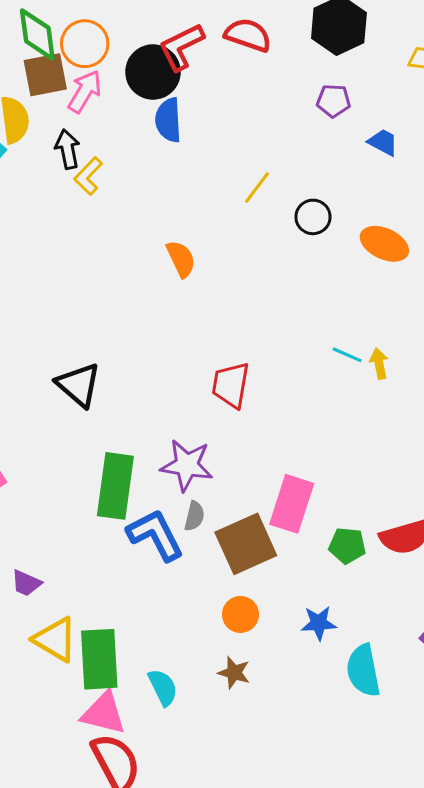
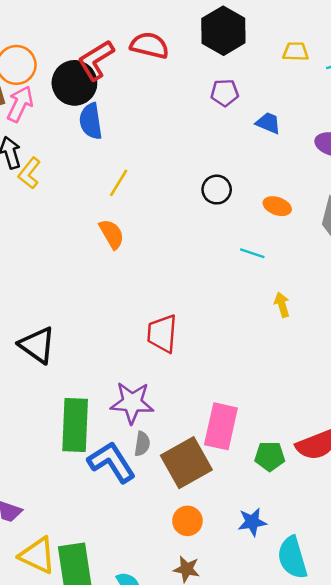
yellow line: (257, 187) -> (119, 183), moved
orange ellipse: (384, 244) -> (277, 206), size x0.7
cyan line: (347, 355) -> (252, 253), moved

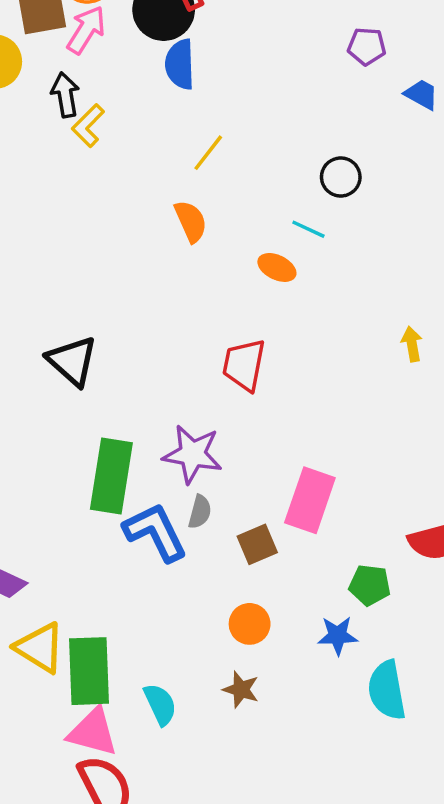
orange ellipse: (277, 206) -> (277, 267), moved
cyan line: (252, 253) -> (308, 229), moved
green pentagon: (270, 456) -> (370, 585), moved
brown square: (186, 463) -> (257, 544), size x0.6

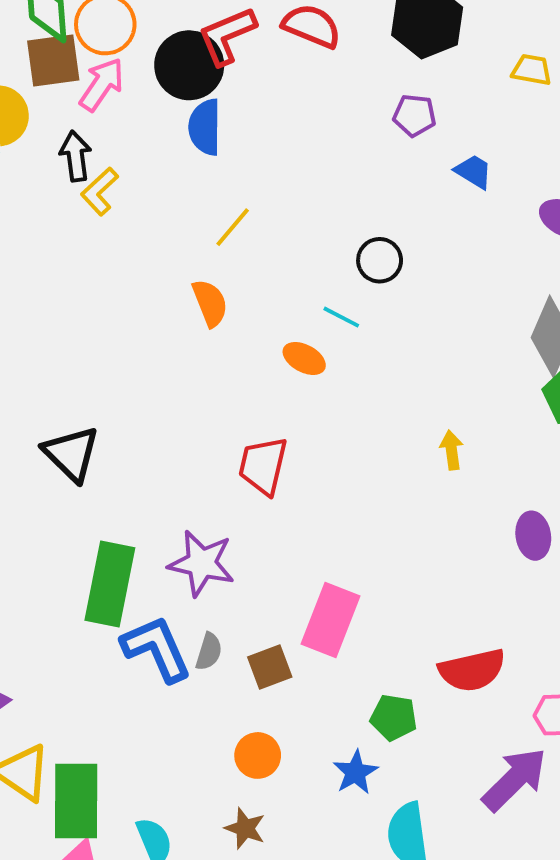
gray semicircle: (200, 512) -> (209, 652), moved
blue star: (338, 635) -> (355, 772), turned -30

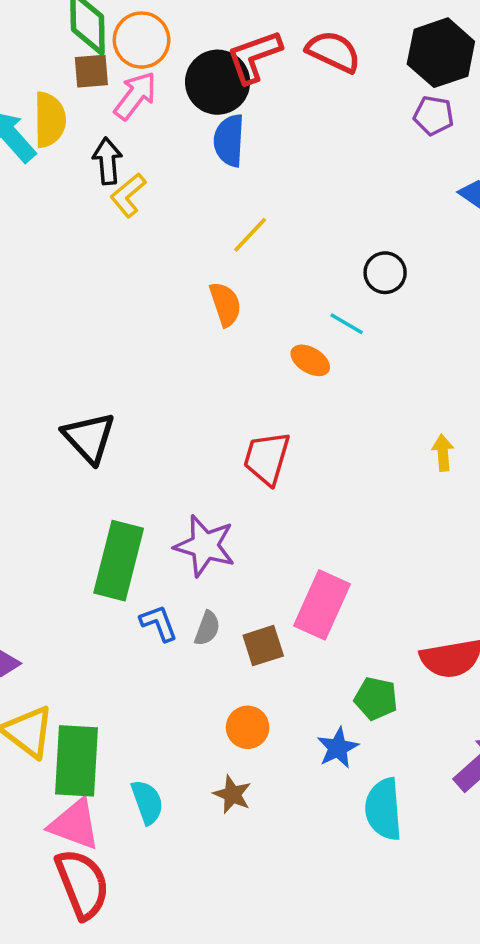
brown square: (53, 60) -> (91, 71), size x0.7
purple pentagon: (414, 115) -> (434, 115), moved
blue L-shape: (156, 649) -> (159, 623), size x0.6

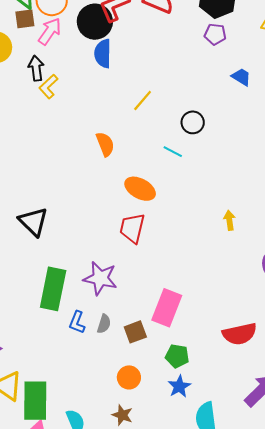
yellow line: (250, 235) -> (143, 101), moved
orange ellipse: (310, 360) -> (140, 189), moved, size x1.4
blue L-shape: (159, 623) -> (77, 322), turned -135
green pentagon: (376, 699) -> (177, 356), moved

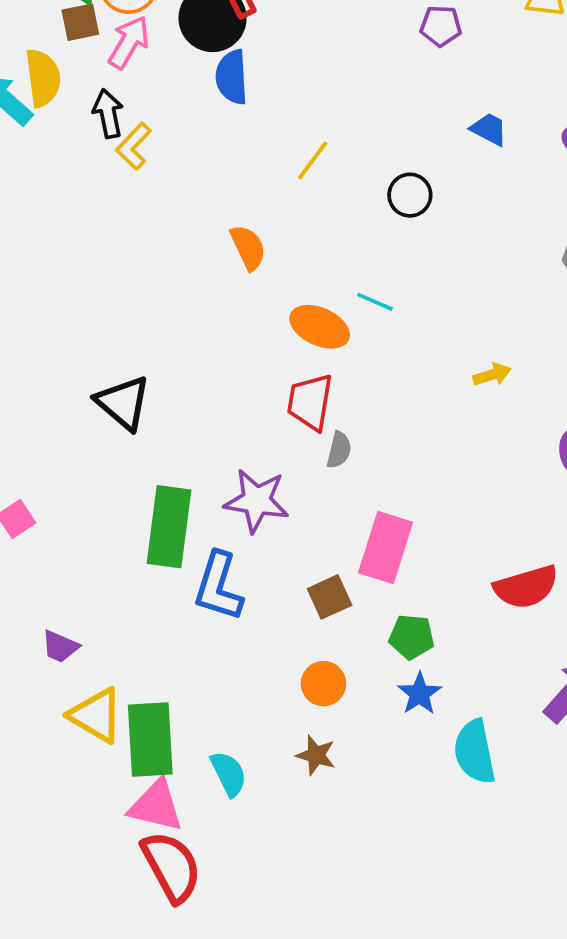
blue trapezoid: (241, 77) -> (489, 129), moved
cyan line: (173, 152) -> (375, 302), moved
yellow arrow: (229, 220) -> (492, 375), turned 84
blue L-shape: (77, 322) -> (218, 587), size x1.6
gray semicircle: (104, 324) -> (339, 450), moved

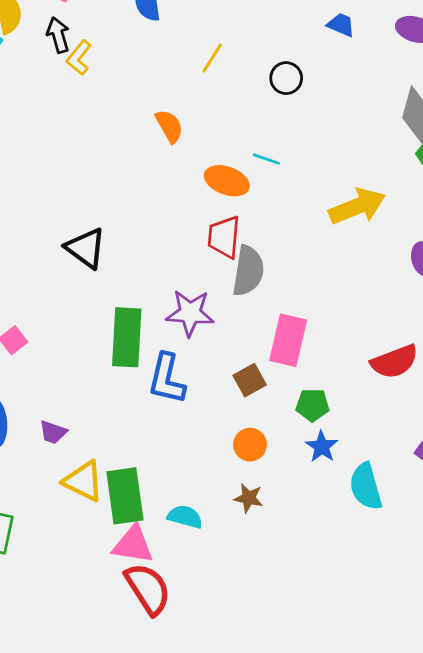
yellow arrow: (492, 375) -> (357, 206), size x2.0
gray semicircle: (339, 450) -> (248, 271), size x1.8
cyan semicircle: (229, 774) -> (185, 517), turned -44

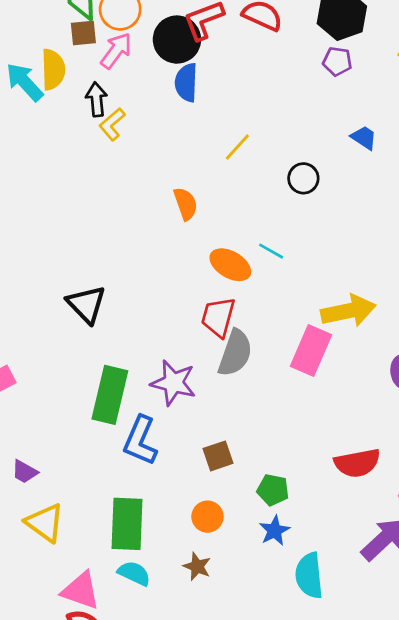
pink rectangle: (288, 340) -> (311, 351), moved
green rectangle: (125, 496) -> (127, 524), moved

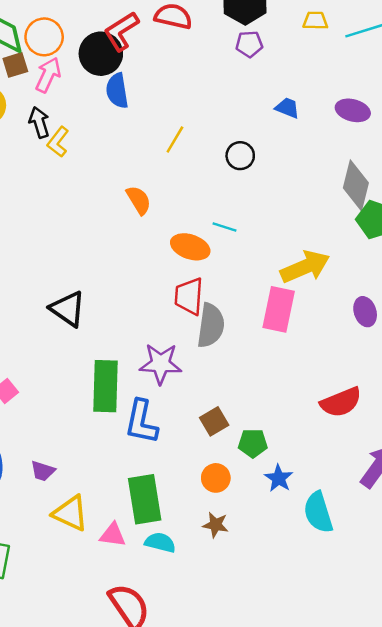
green pentagon: (273, 490) -> (253, 443), moved
pink triangle: (81, 591) -> (113, 535), moved, size x0.7

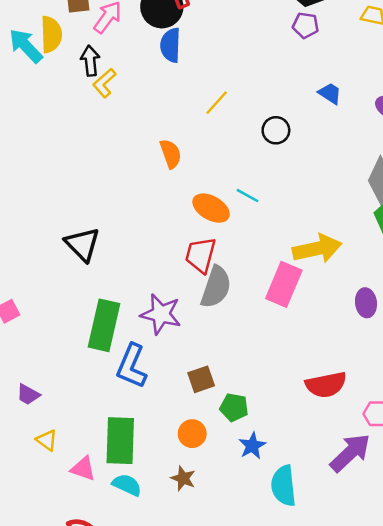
yellow triangle: (70, 513) -> (47, 440), size x0.6

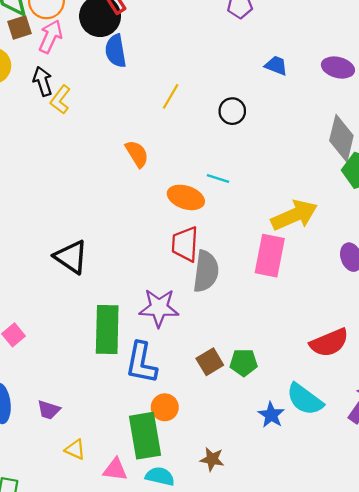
green pentagon: (234, 407) -> (244, 362), moved
orange circle: (192, 434) -> (165, 407), moved
cyan semicircle: (284, 486) -> (305, 399), moved, turned -36

